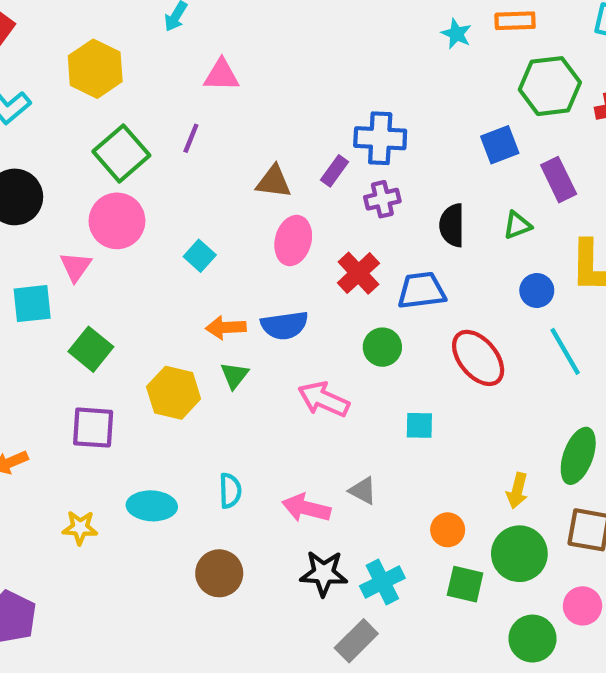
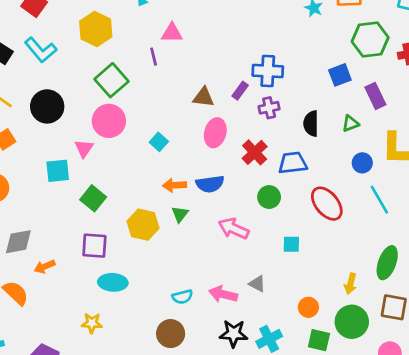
purple line: (191, 138) -> (154, 57), moved, turned -36
cyan semicircle: (230, 491) -> (182, 297), moved, turned 78
cyan ellipse: (152, 506) -> (113, 282), moved
yellow star: (80, 528) -> (92, 323), moved

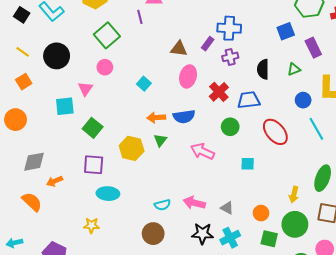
pink circle: (109, 121) -> (105, 67), size x0.6
gray triangle: (257, 284) -> (227, 208), moved

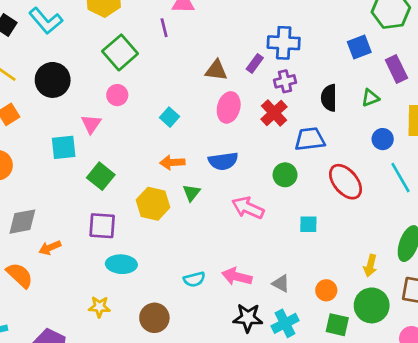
red cross: (219, 92) -> (274, 113), moved
orange arrow: (156, 118) -> (172, 162), moved
brown circle: (153, 234) -> (154, 318), moved

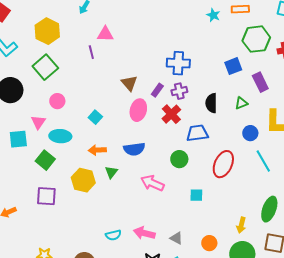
green square: (120, 52) -> (45, 67), moved
purple rectangle: (255, 63) -> (157, 90), moved
brown triangle: (216, 70) -> (129, 83), turned 42
red ellipse: (346, 182) -> (223, 164), turned 64
cyan ellipse: (121, 264) -> (60, 136), moved

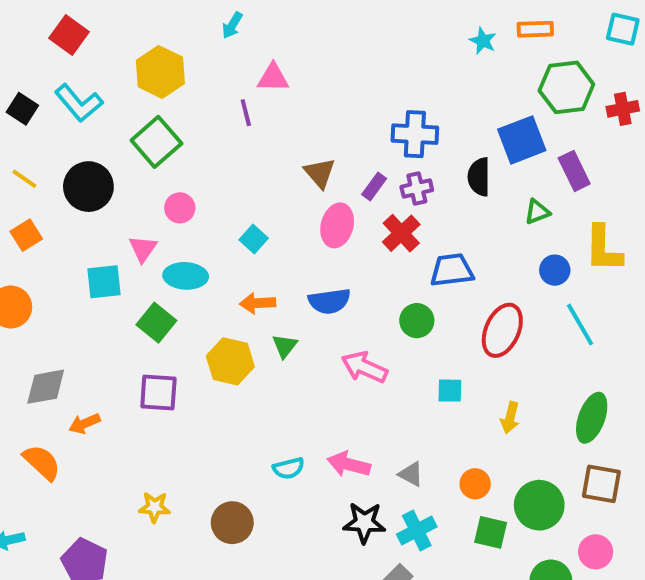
blue square: (233, 66) -> (522, 140), size x1.4
black semicircle: (211, 103) -> (479, 177), moved
yellow arrow: (241, 225) -> (510, 418), moved

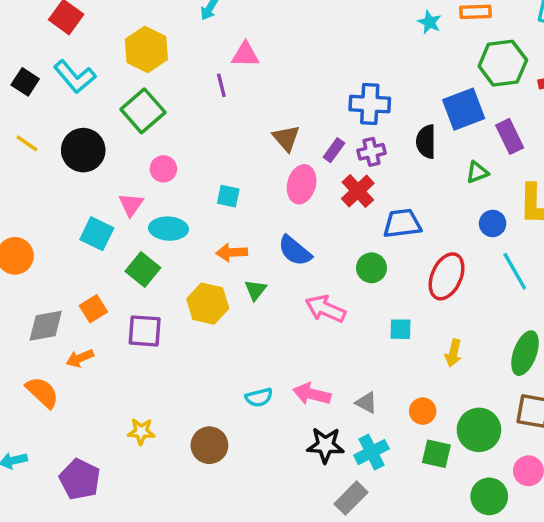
orange square: (26, 235) -> (93, 309), moved
cyan square: (254, 239) -> (228, 196), turned -30
cyan square: (104, 282) -> (97, 234), turned 32
blue semicircle: (329, 301) -> (295, 251), turned 48

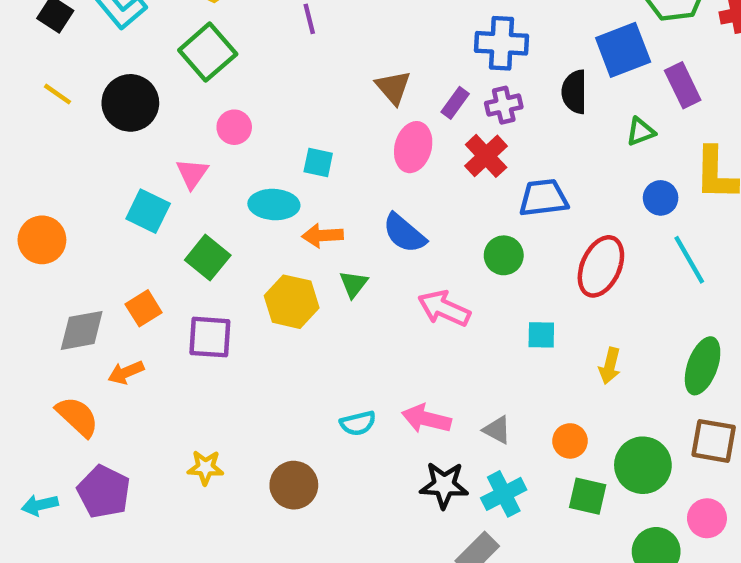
cyan ellipse: (168, 229) -> (274, 205), moved
purple pentagon: (80, 479) -> (104, 492), moved

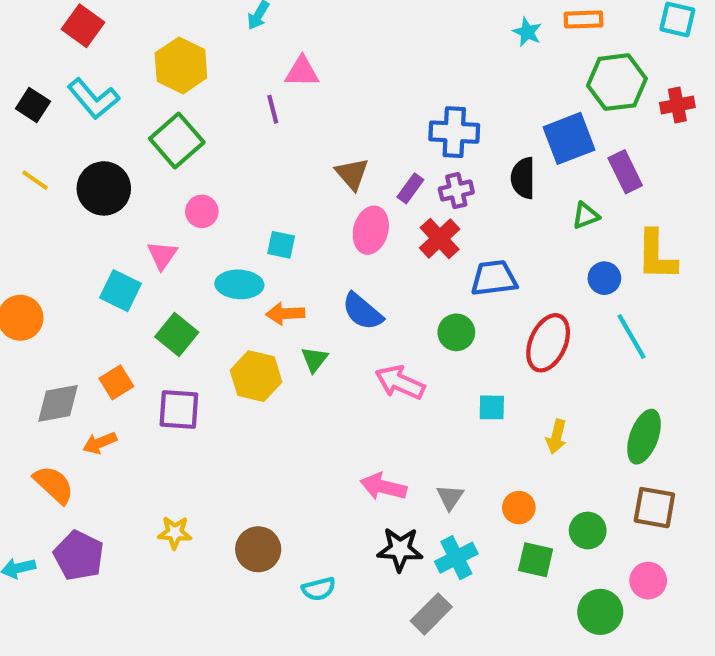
cyan semicircle: (358, 423) -> (319, 589), moved
gray triangle: (497, 430) -> (450, 497), turned 36
green circle: (643, 465) -> (588, 531), size x0.7

